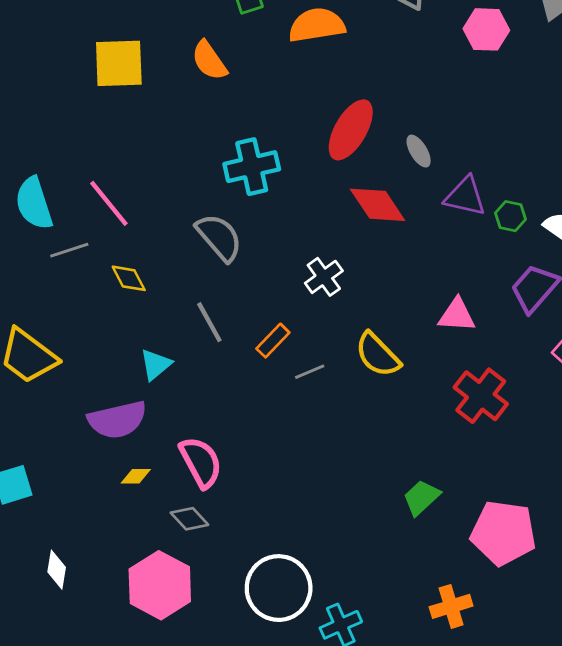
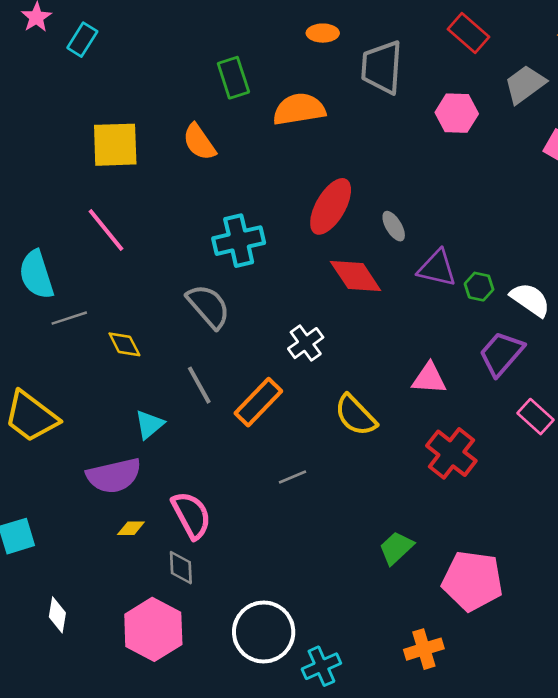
pink line: (109, 203) -> (106, 230), moved
orange rectangle: (273, 341) -> (258, 402), size x1.5
gray line: (310, 372) -> (293, 477), moved
gray diamond: (189, 519) -> (181, 568), turned 40

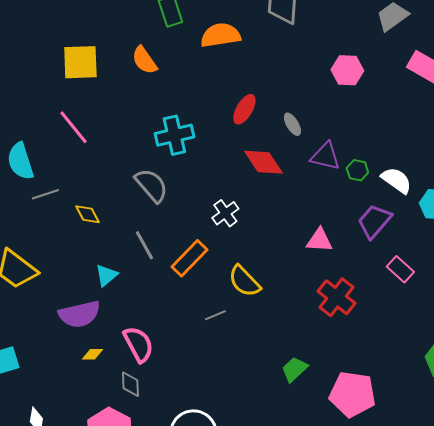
pink hexagon: (457, 113) -> (347, 70), moved
red ellipse: (331, 206) -> (244, 109), size x0.7
yellow semicircle: (356, 415) -> (244, 281), moved

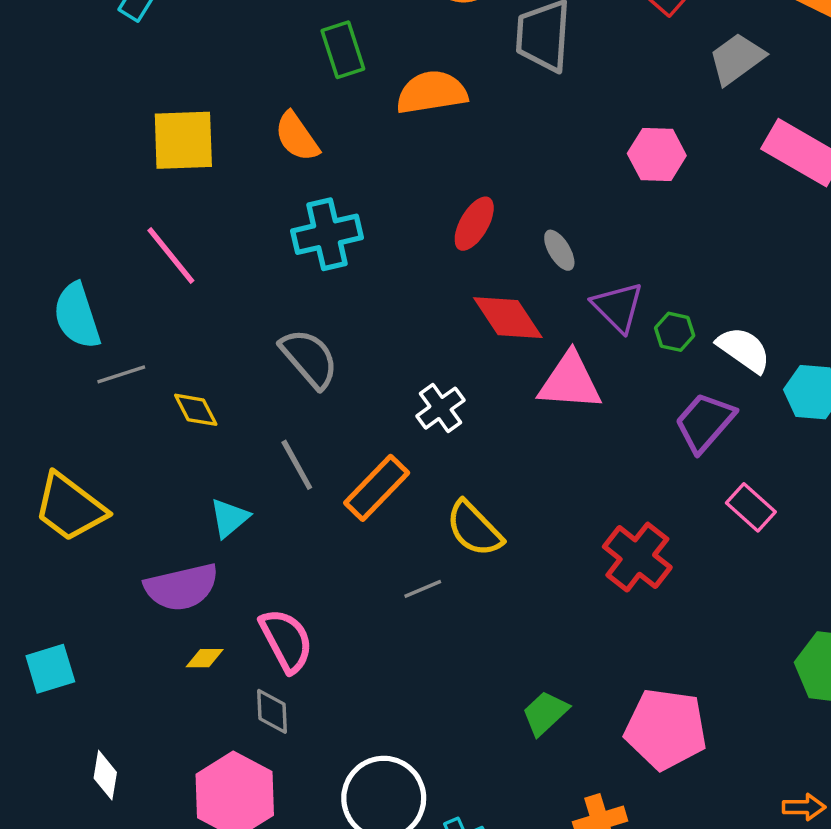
cyan cross: (174, 135) -> (327, 234), moved
purple triangle: (325, 156) -> (618, 307), turned 32
pink triangle: (319, 240) -> (570, 381), moved, size x1.4
green trapezoid: (294, 369) -> (545, 713), moved

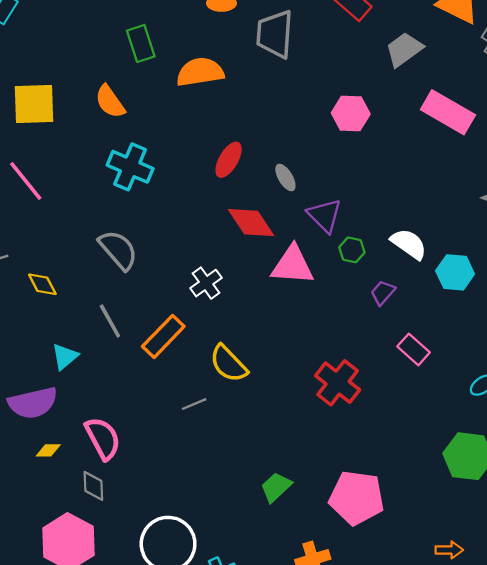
cyan cross: (327, 234) -> (130, 167), turned 36
green hexagon: (675, 332) -> (352, 250), moved
purple trapezoid: (705, 422) -> (383, 293), size x0.6

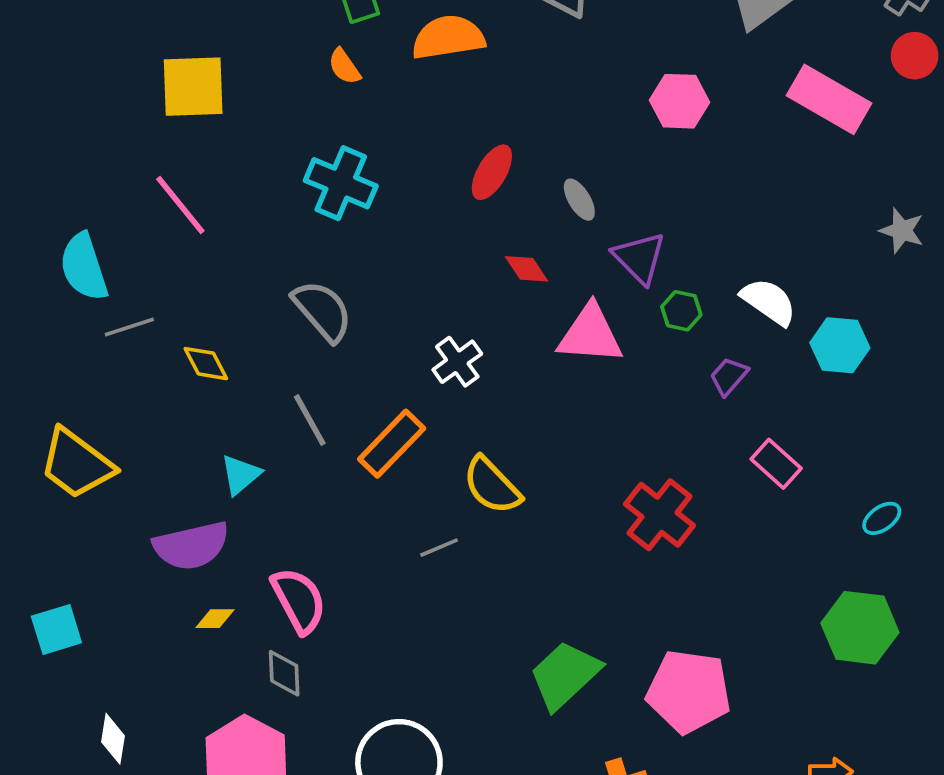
orange semicircle: (110, 102) -> (344, 67), moved, size x0.7
red diamond: (251, 223) -> (527, 269), size x0.6
green trapezoid: (276, 487) -> (565, 675), size x1.5

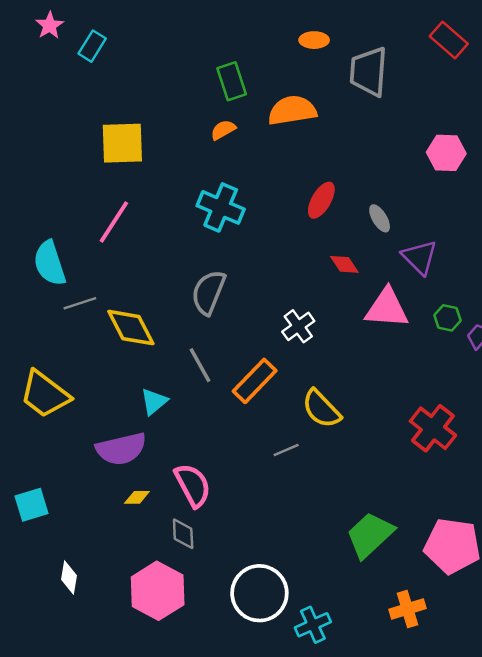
orange semicircle: (344, 67) -> (223, 130), turned 95
pink line: (180, 205) -> (114, 222), turned 72
gray semicircle: (322, 311) -> (209, 292), turned -117
green hexagon: (681, 311) -> (447, 318), moved
yellow diamond: (206, 364) -> (131, 328), size x1.6

